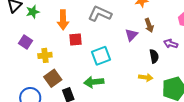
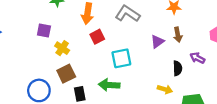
red square: (76, 40) -> (97, 37), turned -32
purple square: (26, 42) -> (44, 30), turned -32
yellow cross: (45, 55) -> (62, 48), turned 32

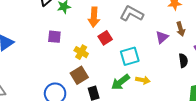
yellow cross: (62, 48) -> (81, 52), moved
green arrow: (109, 85) -> (120, 82), turned -36
yellow arrow: (165, 89) -> (143, 80), moved

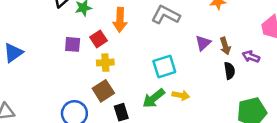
brown arrow: (181, 29) -> (225, 46), moved
red square: (105, 38) -> (99, 39), moved
yellow cross: (81, 52) -> (105, 63), turned -32

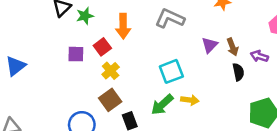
yellow cross: (105, 63) -> (111, 71), turned -35

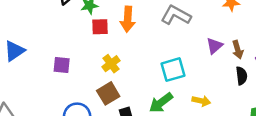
red square: (102, 47) -> (100, 27), moved, turned 30
purple square: (76, 54) -> (62, 65), moved
yellow arrow: (190, 100) -> (201, 101), moved

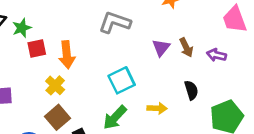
orange arrow: (128, 19) -> (67, 55), moved
black semicircle: (242, 76) -> (191, 90), moved

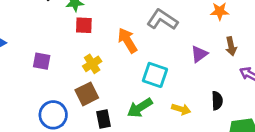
brown arrow: (186, 47) -> (231, 46), moved
orange arrow: (67, 55) -> (127, 40), moved, turned 140
cyan square: (122, 80) -> (155, 75), turned 30

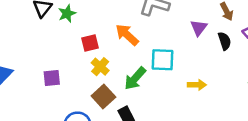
red square: (84, 25) -> (90, 43), moved
black semicircle: (217, 101) -> (225, 41), moved
green arrow: (140, 108) -> (135, 78), moved

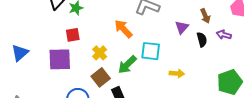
red square: (90, 43) -> (73, 35), moved
purple square: (52, 78) -> (60, 59), size x1.6

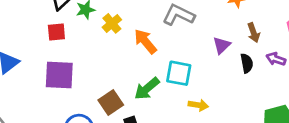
red square: (73, 35) -> (56, 32), moved
yellow cross: (100, 53) -> (112, 23), moved
yellow arrow: (177, 73) -> (198, 105), moved

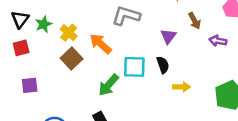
black semicircle: (247, 63) -> (163, 65), moved
purple square: (59, 75) -> (30, 85), size x0.6
brown square: (111, 103) -> (72, 58), moved
yellow arrow: (198, 105) -> (182, 87), moved

